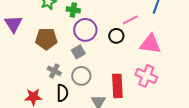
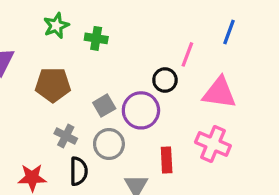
pink line: (130, 20) -> (187, 54), turned -42
purple circle: (85, 30) -> (141, 110), moved
red rectangle: (117, 86) -> (167, 160), size x0.7

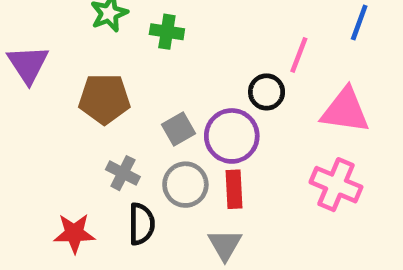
red rectangle: (167, 160) -> (234, 189), moved

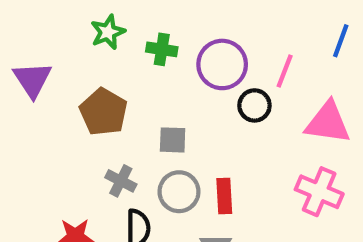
brown pentagon: (104, 99) -> (104, 112), turned 30
gray square: (179, 129) -> (173, 140), turned 32
purple circle: (232, 136) -> (222, 64), moved

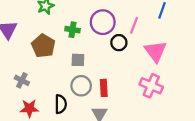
green cross: (162, 49) -> (73, 30), moved
pink triangle: (328, 123) -> (156, 51), turned 45
gray cross: (121, 181) -> (22, 80), moved

